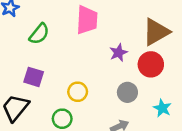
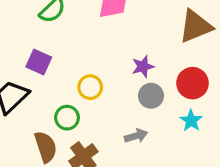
purple star: (118, 53) -> (143, 67), moved
red circle: (151, 64) -> (193, 83), moved

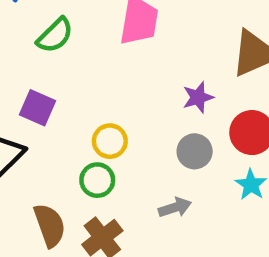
purple star: (143, 67) -> (198, 97), moved
green circle: (67, 118) -> (97, 180), moved

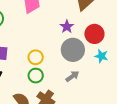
gray circle: (195, 151) -> (73, 50), size x1.5

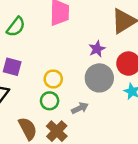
gray arrow: (72, 76) -> (80, 108), moved

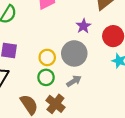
gray circle: (99, 78) -> (74, 53), moved

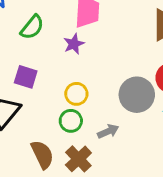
purple star: (83, 26) -> (74, 44), moved
gray circle: (74, 53) -> (137, 95), moved

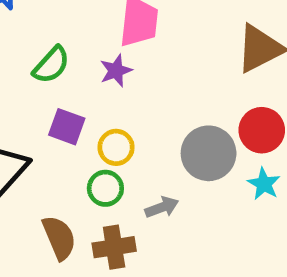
green semicircle: (32, 27) -> (51, 65), moved
purple square: (26, 77) -> (67, 127), moved
brown cross: (78, 159) -> (114, 247), turned 32

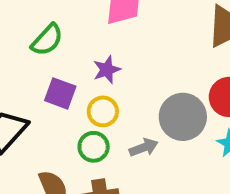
purple star: (116, 71) -> (107, 70), moved
gray arrow: (162, 207) -> (144, 147), moved

